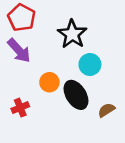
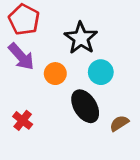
orange circle: (49, 82) -> (55, 74), moved
red cross: (20, 108) -> (23, 120), turned -30

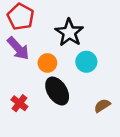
black ellipse: (85, 106) -> (57, 91), moved

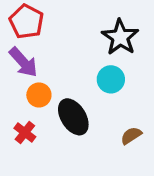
black star: (69, 33) -> (120, 37), moved
orange circle: (47, 63) -> (39, 95), moved

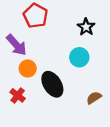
red pentagon: (26, 22) -> (36, 16), moved
black star: (120, 37) -> (86, 27), size x0.7

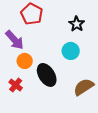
brown semicircle: (94, 98) -> (84, 87), size x1.5

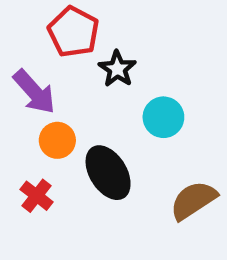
black star: (77, 24) -> (117, 69), moved

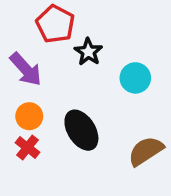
cyan circle: (163, 117) -> (135, 78), moved
orange circle: (57, 140) -> (29, 116), moved

